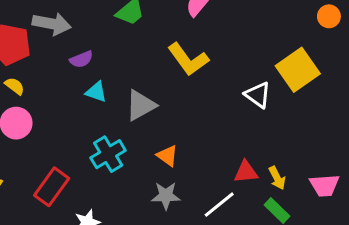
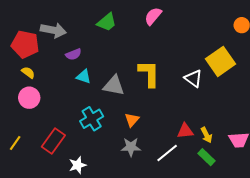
yellow L-shape: (188, 59) -> (149, 74), moved, turned -144
gray triangle: (141, 105) -> (114, 86), turned 40
orange triangle: (167, 156) -> (132, 120), turned 35

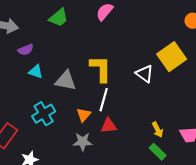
red triangle: (185, 131) -> (109, 126), moved
white line: (167, 153) -> (104, 100), moved, turned -35

